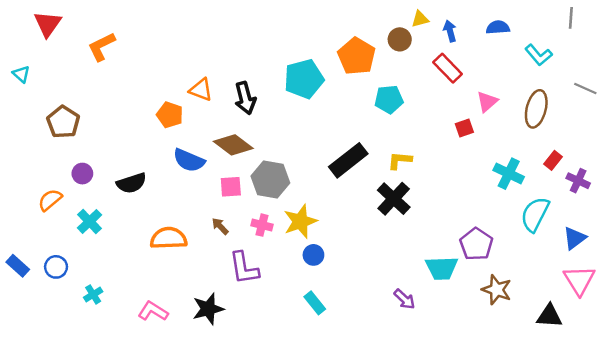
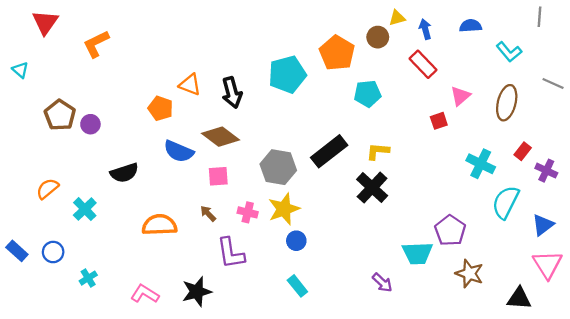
purple circle: (82, 174) -> (90, 124), moved
gray hexagon: (270, 180) -> (278, 167), moved

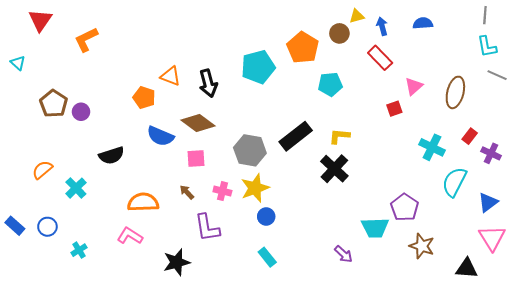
cyan L-shape: (509, 52) -> (487, 47), moved, turned 30
pink L-shape: (145, 294) -> (130, 236), moved

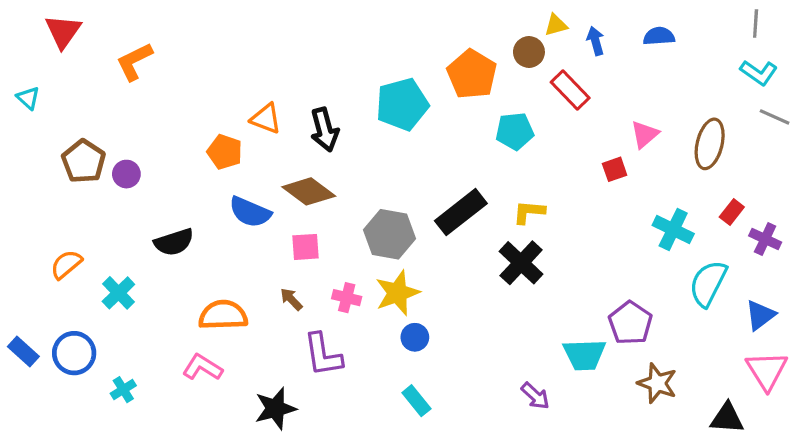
cyan L-shape: (487, 47) -> (759, 73), turned -45
red rectangle: (380, 58) -> (570, 90), moved
blue circle: (47, 227) -> (74, 353), size x1.4

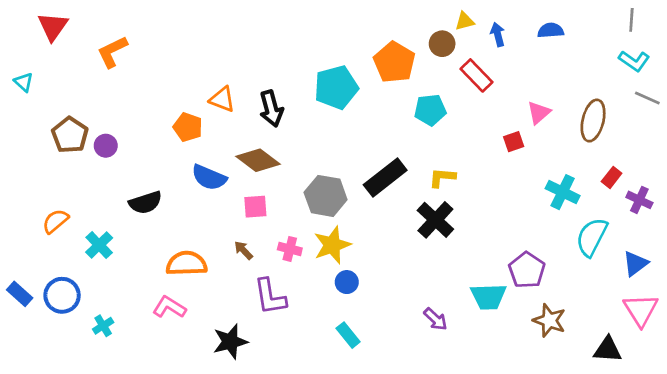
purple arrow: (535, 396) -> (435, 319), moved

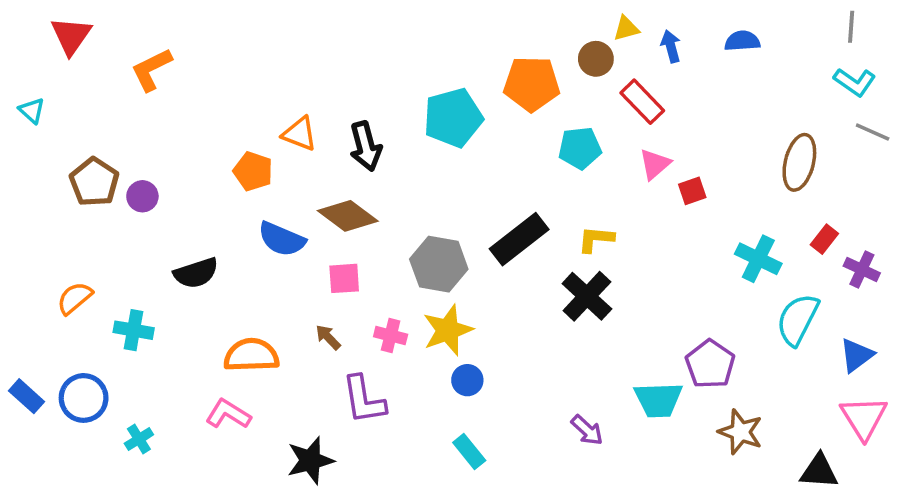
orange pentagon: (394, 62) -> (532, 84), turned -30
pink triangle: (539, 113) -> (655, 164), moved
cyan cross: (99, 245) -> (134, 330), turned -36

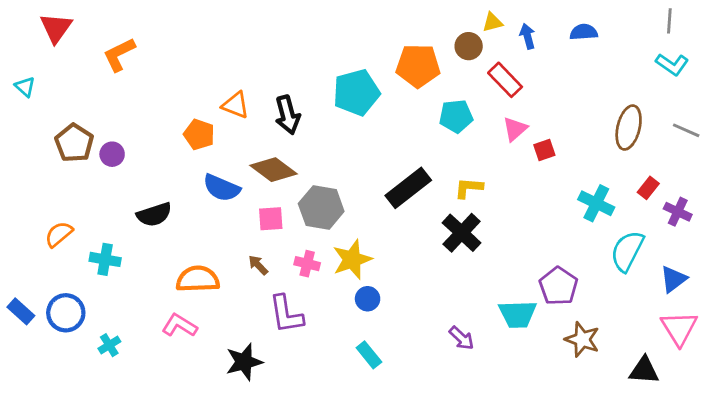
gray line: (873, 132) -> (686, 130), moved
gray hexagon: (439, 264) -> (321, 208), moved

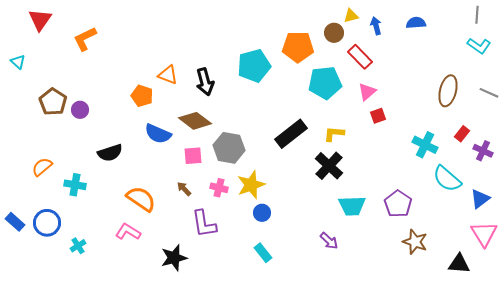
cyan pentagon: (456, 116) -> (325, 83), size x1.4
red square: (544, 150) -> (378, 116), moved
cyan semicircle: (627, 251) -> (447, 179), turned -76
orange semicircle: (198, 279) -> (141, 199), turned 36
cyan trapezoid: (518, 314) -> (352, 206), moved

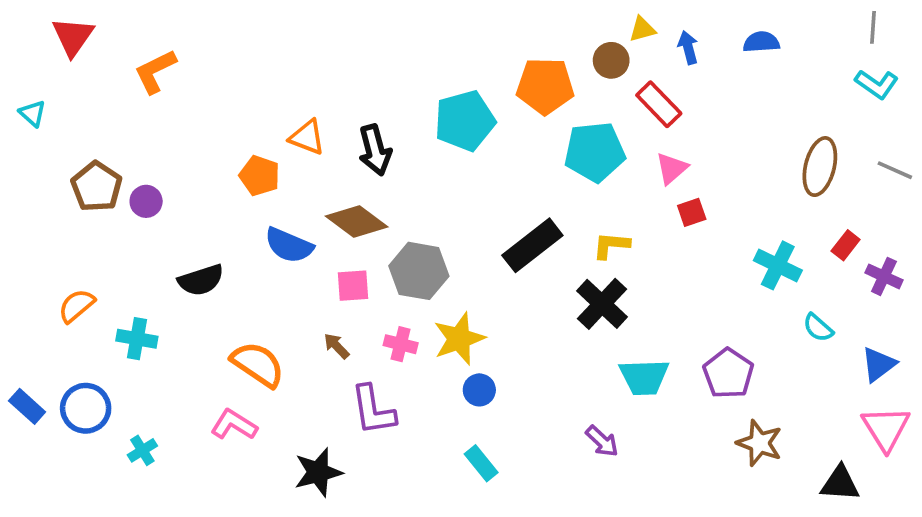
cyan semicircle: (447, 179) -> (818, 328), size x0.6

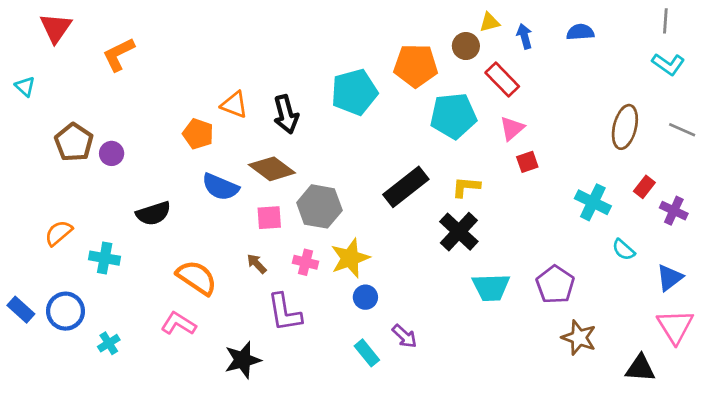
purple arrow: (602, 441) -> (405, 336), moved

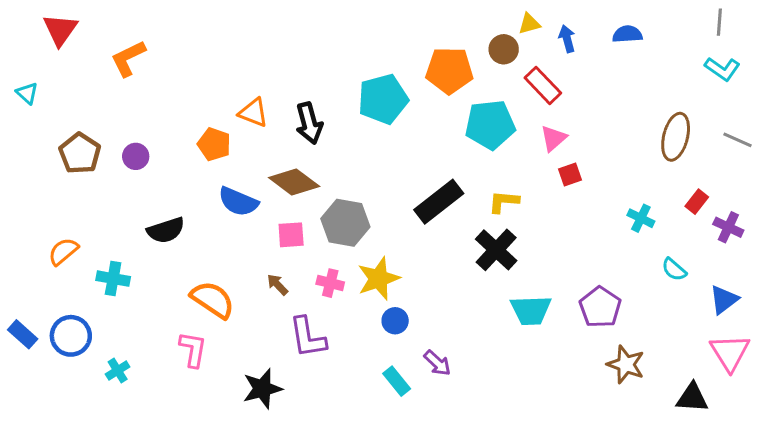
purple circle: (112, 153) -> (136, 156), moved
cyan cross: (593, 202) -> (641, 218), size x0.7
pink L-shape: (179, 324) -> (193, 349), turned 68

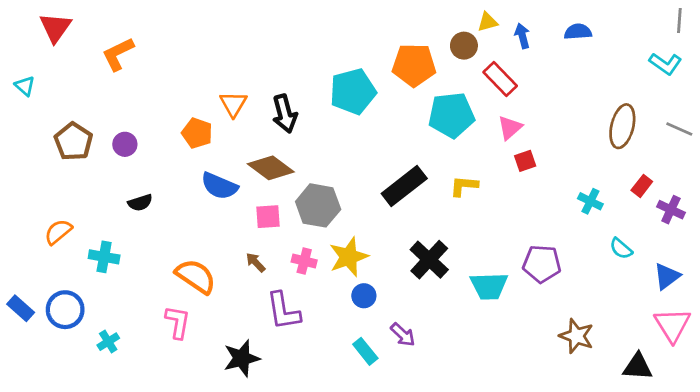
gray line: (719, 22) -> (679, 21), moved
orange triangle: (253, 113) -> (233, 104), turned 40
black semicircle: (166, 230) -> (140, 203), moved, size x0.7
black cross: (496, 250) -> (429, 260), moved
purple pentagon: (600, 307) -> (542, 264), moved, turned -30

